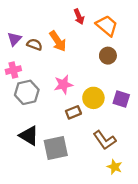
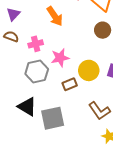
brown semicircle: (34, 44) -> (11, 36), moved
pink cross: (13, 70) -> (36, 44), moved
gray hexagon: (27, 92) -> (37, 71), moved

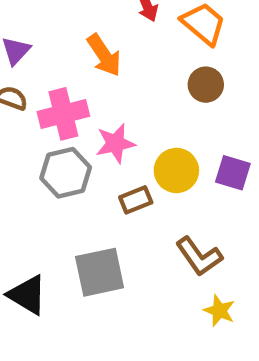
pink cross: (36, 44) -> (63, 114), size x1.5
black triangle: (27, 107) -> (27, 295), moved

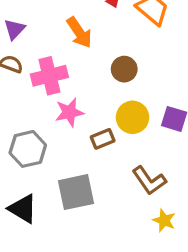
brown circle: (206, 85) -> (124, 69), moved
pink star: (115, 143) -> (69, 112), moved
gray hexagon: (66, 173) -> (28, 149), moved

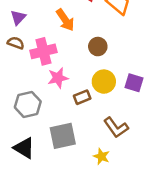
yellow star: (164, 220) -> (101, 156), moved

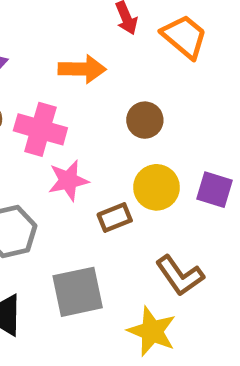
orange arrow: (65, 20) -> (82, 69), turned -55
pink cross: (43, 51) -> (40, 129), turned 30
yellow star: (101, 156) -> (152, 331), size x1.5

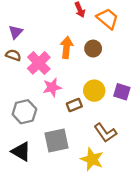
orange arrow: (82, 69) -> (67, 47), moved, turned -85
brown circle: (145, 120) -> (93, 49), moved
pink cross: (40, 129) -> (39, 63), turned 30

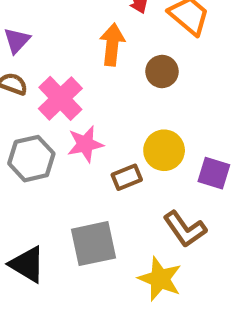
orange arrow: (67, 47) -> (112, 45), moved
purple square: (122, 92) -> (214, 173), moved
gray hexagon: (24, 112) -> (31, 159), moved

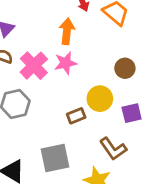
brown circle: (162, 71) -> (125, 68), moved
pink star: (85, 144) -> (66, 63), moved
purple square: (214, 173) -> (132, 113), turned -30

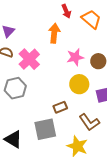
pink star: (66, 63) -> (75, 57), moved
brown rectangle: (76, 116) -> (60, 107), moved

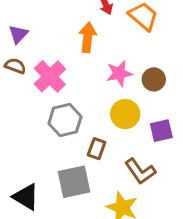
gray hexagon: (15, 88) -> (65, 120), moved
brown rectangle: (60, 107) -> (97, 149), turned -48

